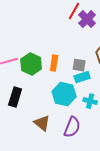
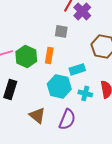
gray square: (79, 65) -> (61, 31), moved

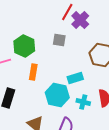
orange rectangle: (49, 55) -> (33, 72), moved
green hexagon: (26, 56) -> (24, 46), moved

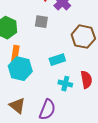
cyan hexagon: (57, 95) -> (20, 69), moved

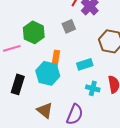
gray square: (41, 22) -> (69, 26), turned -32
orange rectangle: (15, 54) -> (56, 58), moved

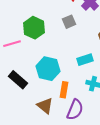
orange rectangle: (56, 58) -> (64, 90), moved
black rectangle: (18, 84) -> (18, 80), turned -66

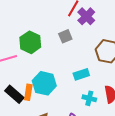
orange rectangle: (64, 90) -> (28, 92), moved

